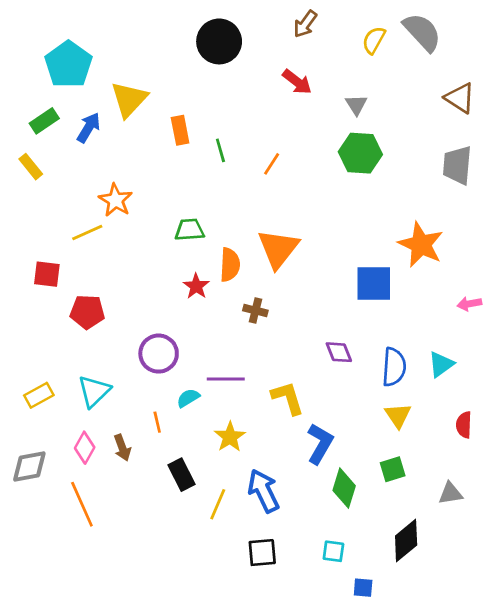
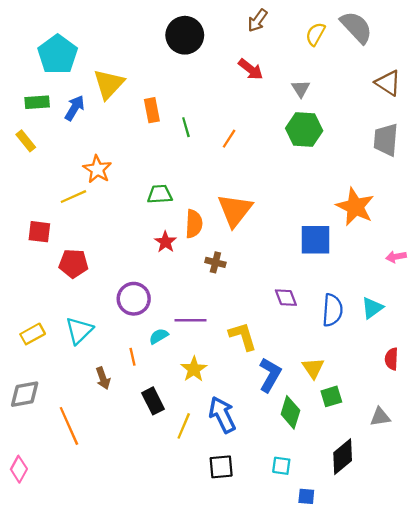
green rectangle: (44, 121) -> (37, 102), turned 30
yellow triangle: (398, 415) -> (313, 368), moved
pink diamond: (85, 448) -> (19, 469), moved

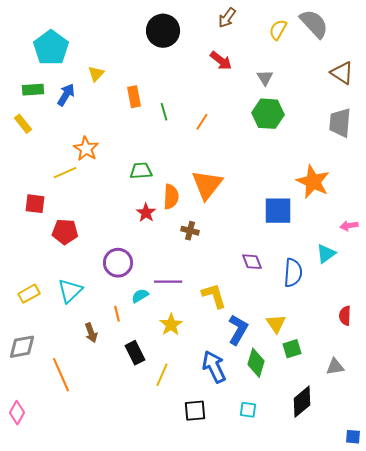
yellow triangle: (109, 84) -> (96, 74), size x0.6
cyan triangle: (372, 308) -> (326, 254), moved
blue arrow: (222, 415) -> (214, 367), moved
blue square: (306, 496) -> (353, 437), moved

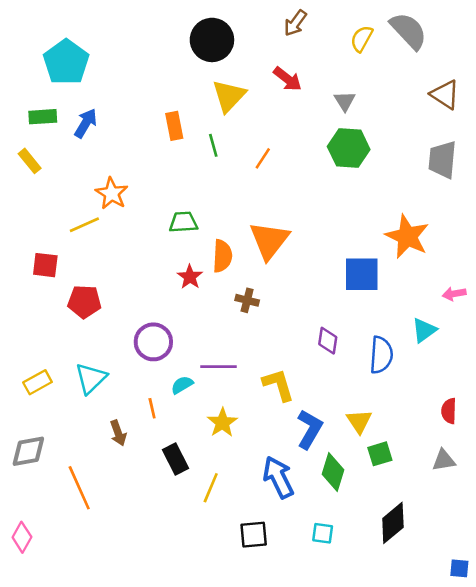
yellow triangle: (96, 74) -> (229, 96), moved, size x1.6
purple diamond: (252, 262) -> (328, 341), turned 30
gray triangle: (335, 367) -> (444, 460), moved

